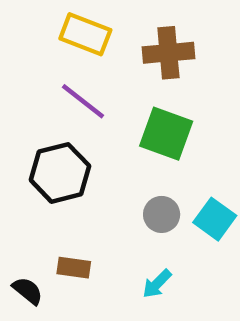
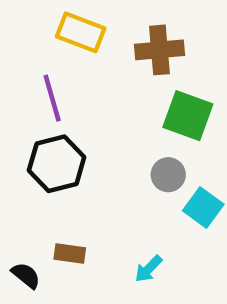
purple line: (83, 101) -> (52, 98), moved, turned 36
green square: (166, 134) -> (188, 116), moved
gray circle: (162, 214) -> (168, 175), moved

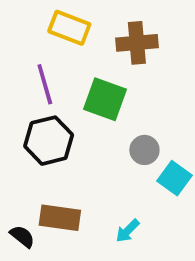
green square: (188, 116) -> (105, 99), moved
brown rectangle: (70, 253) -> (60, 218), size x1.5

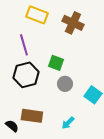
brown cross: (137, 43) -> (73, 23), turned 30
green square: (105, 99) -> (56, 63), moved, size x0.7
gray circle: (144, 150) -> (65, 84), moved

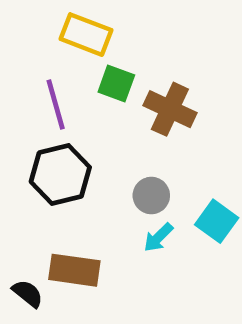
brown cross: (73, 23) -> (170, 109), moved
green square: (56, 63) -> (116, 84), moved
cyan arrow: (68, 123) -> (158, 238), moved

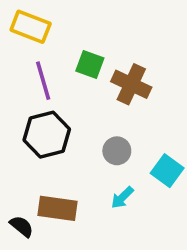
yellow rectangle: (86, 35) -> (31, 27), moved
cyan arrow: (158, 238) -> (122, 198), moved

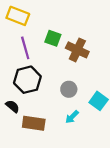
black semicircle: (22, 226) -> (12, 106), moved

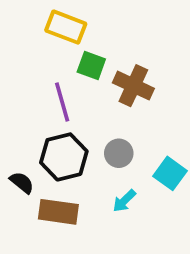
yellow rectangle: (18, 16) -> (66, 27), moved
purple line: (25, 48) -> (62, 102), moved
black hexagon: (27, 80) -> (64, 157), moved

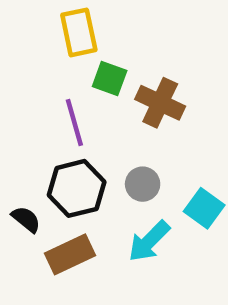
yellow rectangle: (66, 27) -> (79, 32), turned 57
cyan arrow: (124, 201) -> (149, 241), size x1.5
brown rectangle: (58, 212) -> (70, 254), turned -33

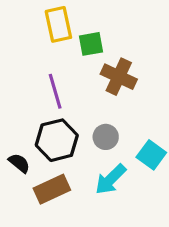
green square: (110, 79) -> (91, 44), moved, turned -30

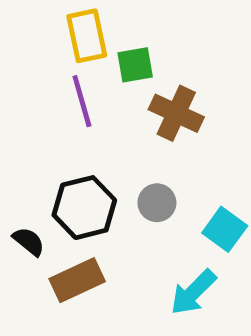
purple line: (55, 91) -> (82, 101), moved
cyan arrow: (111, 179) -> (193, 292), moved

